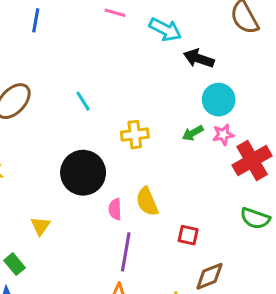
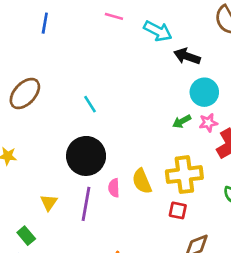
cyan line: (83, 101) -> (90, 104), moved
yellow cross: (135, 135) -> (184, 175), moved, size x1.5
purple line: (126, 252) -> (86, 204), moved

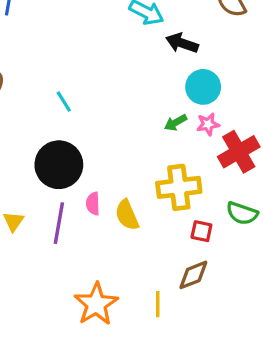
yellow semicircle: (142, 181) -> (127, 215), moved
red square: (178, 210) -> (201, 231), moved

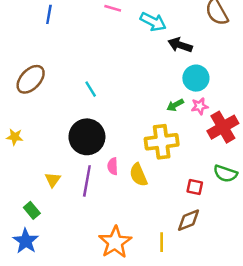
yellow cross: (179, 187) -> (162, 142), moved

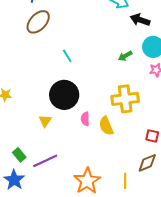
brown ellipse: (31, 79) -> (38, 22), moved
green arrow: (175, 105) -> (125, 56), moved
yellow triangle: (53, 180) -> (45, 121), moved
purple line: (87, 181) -> (45, 161), moved, turned 55

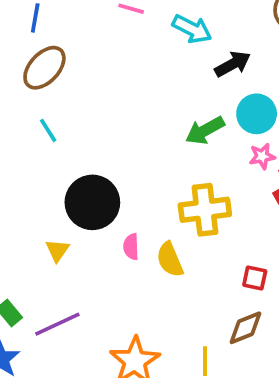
black arrow: (140, 20) -> (233, 64), turned 132
cyan line: (67, 56) -> (48, 130), moved
green arrow: (125, 56) -> (205, 130), size x1.5

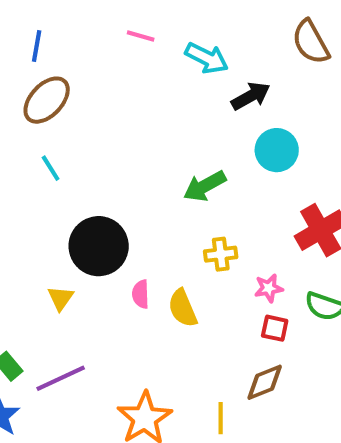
green arrow: (205, 130) -> (205, 186), moved
pink star: (262, 156) -> (269, 288), moved
yellow cross: (205, 210) -> (221, 254), size x0.6

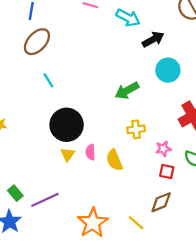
cyan line: (51, 168) -> (48, 80), moved
yellow triangle: (61, 298) -> (68, 154), moved
yellow line: (221, 418) -> (136, 223), turned -48

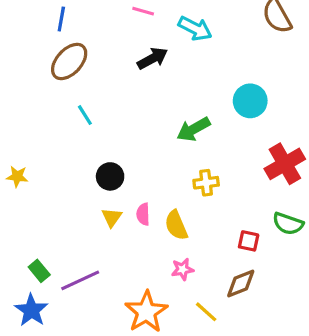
black arrow: (153, 39) -> (153, 58), moved
black circle: (67, 125) -> (110, 176), size x0.6
pink star: (163, 149) -> (182, 269), moved

